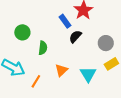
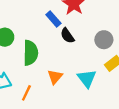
black semicircle: (75, 37) -> (67, 36), turned -72
green semicircle: (43, 48) -> (31, 53), size x1.5

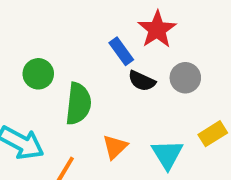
black semicircle: (67, 36) -> (142, 81), turned -35
gray circle: (104, 40) -> (185, 78), moved

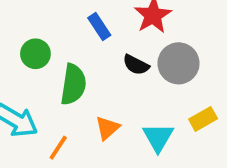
blue rectangle: (121, 51) -> (99, 27), moved
gray circle: (185, 78) -> (179, 63), size x1.4

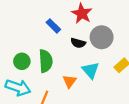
green circle: (35, 54) -> (22, 61), moved
cyan triangle: (158, 137) -> (91, 70), moved

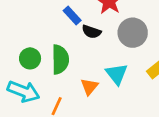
black semicircle: (78, 43) -> (91, 32), moved

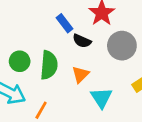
cyan triangle: (117, 74) -> (101, 98), moved
orange triangle: (89, 87) -> (80, 74), moved

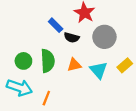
orange triangle: (80, 74) -> (74, 65), turned 40
cyan triangle: (101, 98) -> (99, 70), moved

